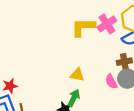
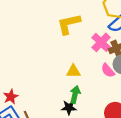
pink cross: (107, 24) -> (101, 42), moved

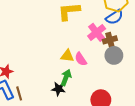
pink semicircle: (108, 70) -> (81, 59), moved

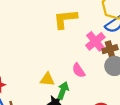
yellow triangle: (67, 56) -> (47, 79), moved

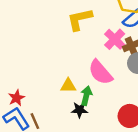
pink semicircle: (79, 70) -> (100, 72), size x1.6

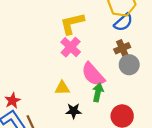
pink cross: (115, 39) -> (71, 47), moved
green arrow: (86, 96) -> (98, 92), moved

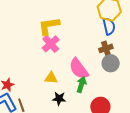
blue semicircle: (123, 22) -> (109, 26), turned -66
yellow L-shape: (72, 23) -> (49, 26), moved
pink cross: (71, 47) -> (51, 44), moved

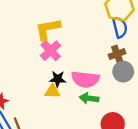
pink semicircle: (79, 69) -> (85, 79), turned -45
green arrow: (81, 85) -> (89, 98), turned -98
black star: (59, 99) -> (58, 79), moved

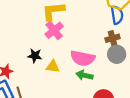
black star: (58, 79) -> (35, 56), moved

